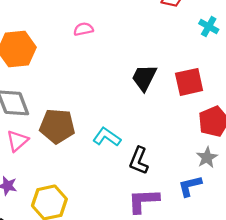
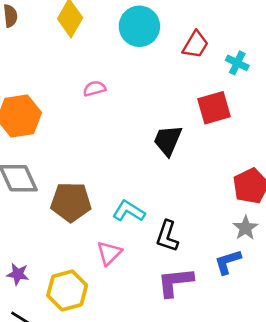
cyan cross: (209, 27) -> (237, 63), moved
red square: (189, 82) -> (214, 108), moved
pink triangle: (17, 141) -> (109, 253), moved

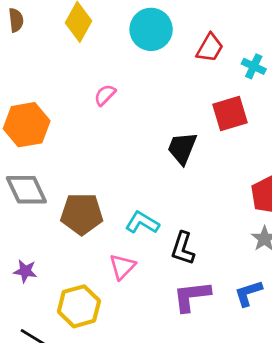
pink semicircle: (94, 89) -> (105, 95), turned -30
blue L-shape: (228, 262) -> (248, 293), moved
purple star: (18, 274) -> (25, 271), moved

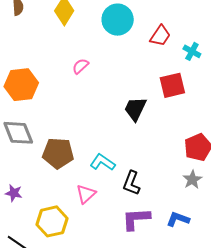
blue L-shape: (248, 293) -> (178, 219), turned 35

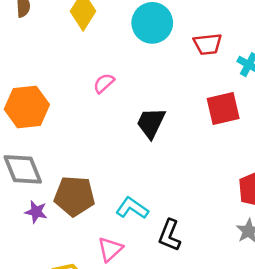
red trapezoid: (160, 36) -> (208, 44), turned 50
black trapezoid: (135, 109) -> (151, 123), moved
purple star: (14, 193) -> (36, 212), moved

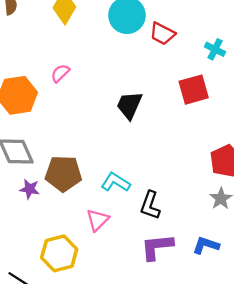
red trapezoid: (208, 44) -> (162, 34), moved, turned 36
pink semicircle: (104, 83) -> (60, 73), moved

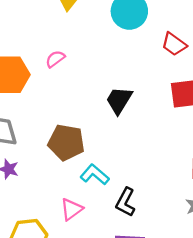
red trapezoid: (162, 34) -> (174, 44), moved
brown pentagon: (63, 174) -> (66, 142), moved

